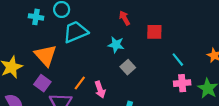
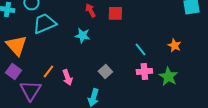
red square: (154, 32) -> (115, 13), moved
gray square: (128, 67) -> (105, 71), moved

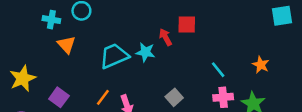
red arrow: (90, 10) -> (165, 37), moved
cyan trapezoid: (44, 23) -> (114, 56), moved
orange triangle: (16, 45) -> (66, 45), moved, size x0.7

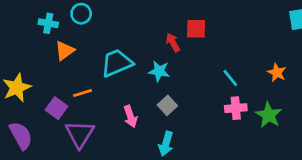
orange triangle: (66, 45) -> (65, 51), turned 36
cyan star: (145, 52) -> (159, 71), moved
orange line: (103, 97) -> (82, 93), moved, turned 36
gray square: (174, 97) -> (167, 105), moved

